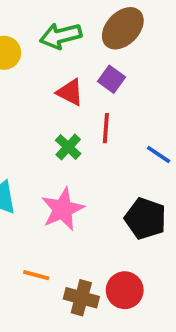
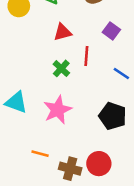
purple square: (111, 79) -> (111, 31), moved
red triangle: (70, 92) -> (63, 32), turned -42

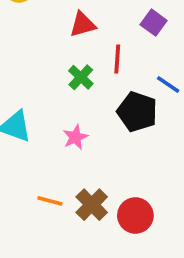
pink star: (58, 110) -> (75, 137), size x0.6
black pentagon: (113, 116) -> (137, 112), moved
brown cross: (70, 169) -> (92, 205), moved, turned 30

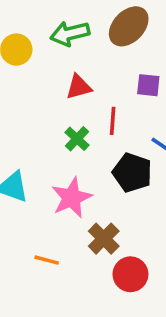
purple square: (154, 23) -> (148, 85), turned -30
pink star: (75, 137) -> (72, 198), size x1.6
brown cross: (92, 205) -> (104, 239), moved

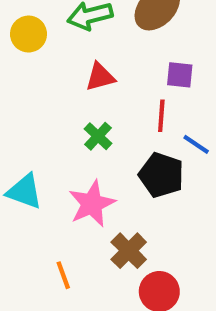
red line: (113, 121) -> (161, 116), moved
orange line: (47, 260) -> (63, 275), turned 55

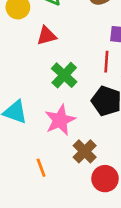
red triangle: (100, 77) -> (46, 36), moved
green cross: (98, 136) -> (64, 75), size x1.4

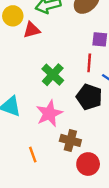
red triangle: (46, 36) -> (32, 30), moved
brown cross: (85, 151) -> (70, 140), turned -30

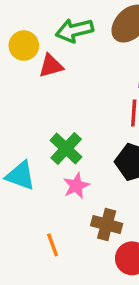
green cross: (53, 75) -> (66, 149), moved
pink star: (49, 113) -> (76, 186), size x0.7

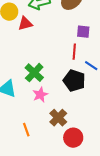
brown cross: (107, 225) -> (58, 118), turned 30

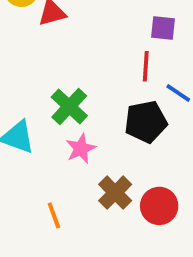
black pentagon: (74, 81) -> (146, 122), turned -30
red circle: (73, 138) -> (159, 206), moved

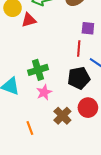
green cross: (69, 106) -> (38, 70), turned 30
red circle: (159, 206) -> (88, 108), moved

